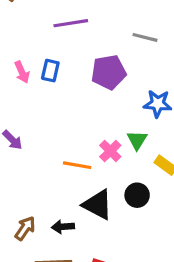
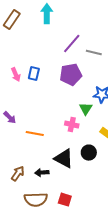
purple line: (71, 23) -> (72, 44), moved, turned -40
green triangle: (137, 140) -> (86, 109), moved
pink cross: (110, 151) -> (72, 125), turned -32
orange line: (77, 165) -> (35, 134), moved

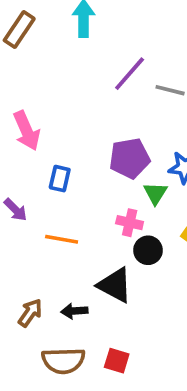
blue rectangle: (34, 74) -> (60, 179), moved
pink arrow: (16, 75) -> (27, 131), size x1.5
purple pentagon: (71, 75) -> (130, 158), moved
black circle: (89, 153) -> (148, 250), moved

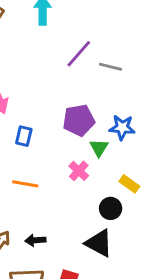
pink cross: (130, 223) -> (79, 171), turned 30
black circle: (148, 250) -> (111, 208), moved
black triangle: (115, 285) -> (99, 243), moved

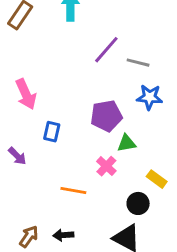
blue star: (122, 127) -> (150, 97), moved
green triangle: (99, 148) -> (127, 143), turned 48
orange line: (25, 184) -> (73, 191), moved

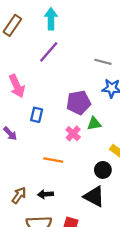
purple line: (106, 50) -> (49, 52), moved
pink cross: (106, 166) -> (73, 134), moved

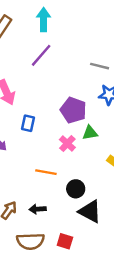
purple pentagon: (79, 103) -> (73, 110), turned 30
black circle: (103, 170) -> (76, 189), moved

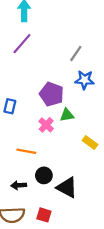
gray line: (100, 66) -> (76, 54), turned -70
black circle: (76, 189) -> (44, 175), moved

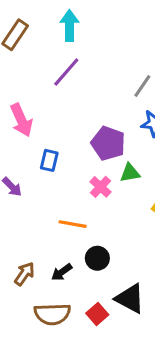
black arrow: (19, 185) -> (62, 272), turned -32
black triangle: (67, 188) -> (130, 299), moved
red square: (44, 215) -> (97, 314), turned 32

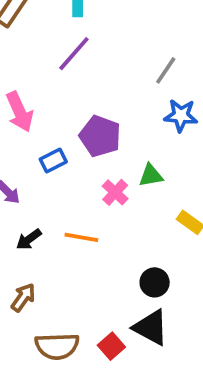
purple pentagon: (108, 143) -> (100, 136), moved
blue rectangle: (49, 160) -> (53, 161), turned 50
black circle: (97, 258) -> (155, 282), moved
black arrow: (62, 272) -> (29, 239), moved

